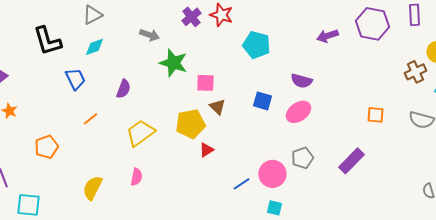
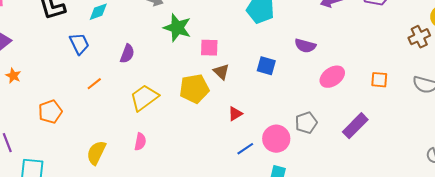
pink ellipse: (298, 112) -> (332, 77), moved
red triangle: (206, 150) -> (235, 114), moved

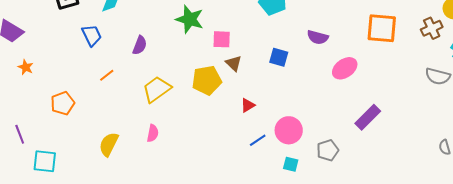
orange square: (379, 80) -> (382, 28), moved, size x1.8
gray pentagon: (306, 123) -> (328, 150), moved

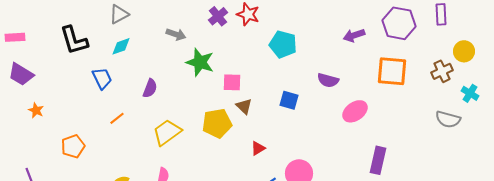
purple rectangle: (368, 117) -> (378, 160), turned -32

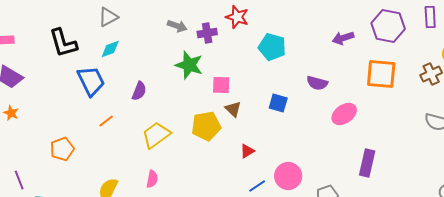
purple cross: (218, 16) -> (207, 33), moved, turned 30
gray arrow: (176, 34) -> (177, 26), moved
blue trapezoid: (102, 78) -> (91, 81), size x1.4
orange star: (36, 110) -> (11, 113), moved

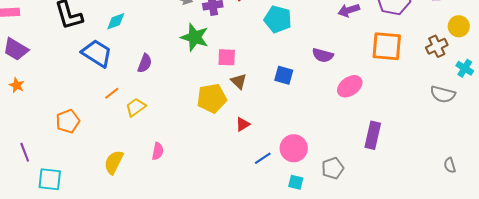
blue trapezoid: (91, 81) -> (97, 53), turned -32
yellow trapezoid: (156, 135) -> (136, 107), moved, size x0.7
red triangle: (247, 151) -> (243, 124), moved

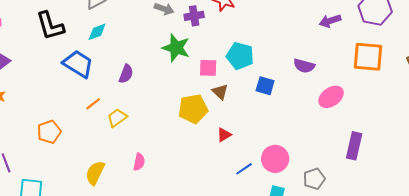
cyan pentagon: (278, 19) -> (240, 56), moved

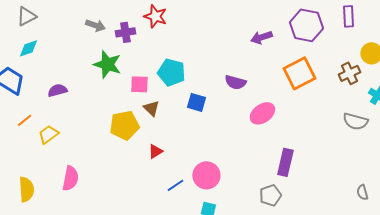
orange square: (368, 57) -> (299, 73), turned -32
purple semicircle: (126, 74) -> (57, 90), turned -126
pink semicircle: (139, 162) -> (70, 178), size x1.4
yellow semicircle: (95, 173) -> (26, 189), turned 150
gray pentagon: (314, 179) -> (270, 195), moved

